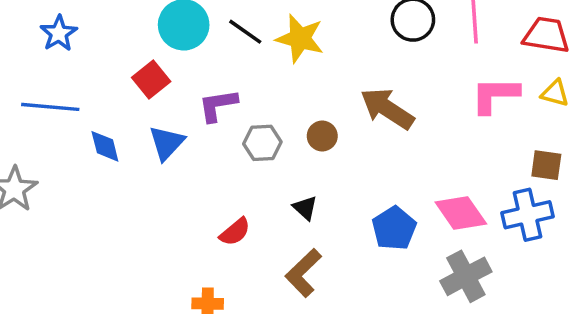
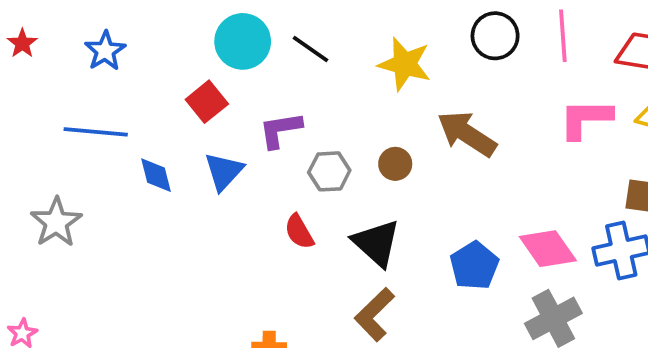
yellow star: (300, 38) -> (405, 64), moved
black triangle: (305, 208) -> (376, 243), size x1.8
red semicircle: (235, 232) -> (299, 232), moved, turned 100

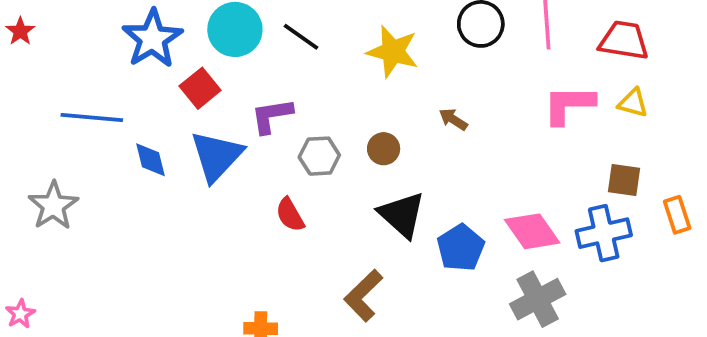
blue star: (105, 51) -> (152, 39), moved, size x1.5
brown arrow: (467, 134) -> (453, 119), size x0.5
blue triangle: (224, 171) -> (217, 156), size x1.4
black triangle: (376, 243) -> (402, 215), moved

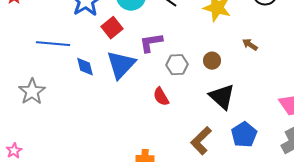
blue pentagon: (461, 248) -> (244, 135), moved

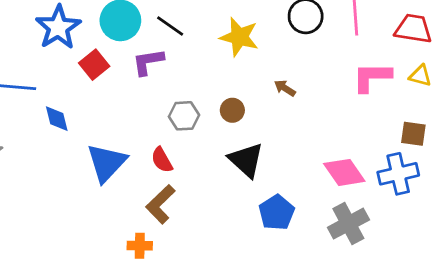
purple L-shape: (151, 43) -> (148, 62), moved
blue triangle: (121, 65) -> (107, 163), moved
brown L-shape: (201, 141) -> (160, 204), moved

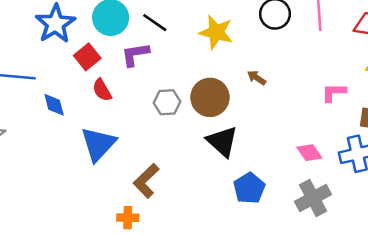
pink L-shape: (372, 77) -> (334, 92), moved, size x0.7
brown circle: (232, 110) -> (210, 97), size x1.8
red semicircle: (162, 160) -> (102, 90), moved
pink diamond: (344, 172) -> (309, 153), size x0.7

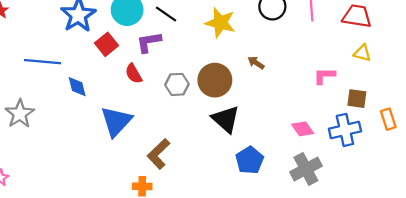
red semicircle: (102, 90) -> (134, 74), moved

